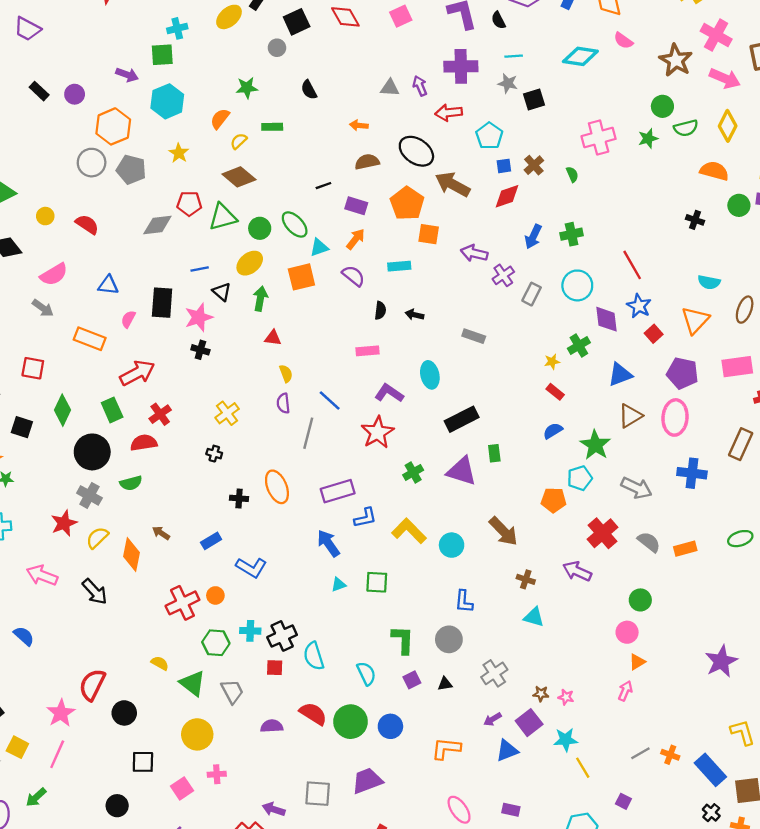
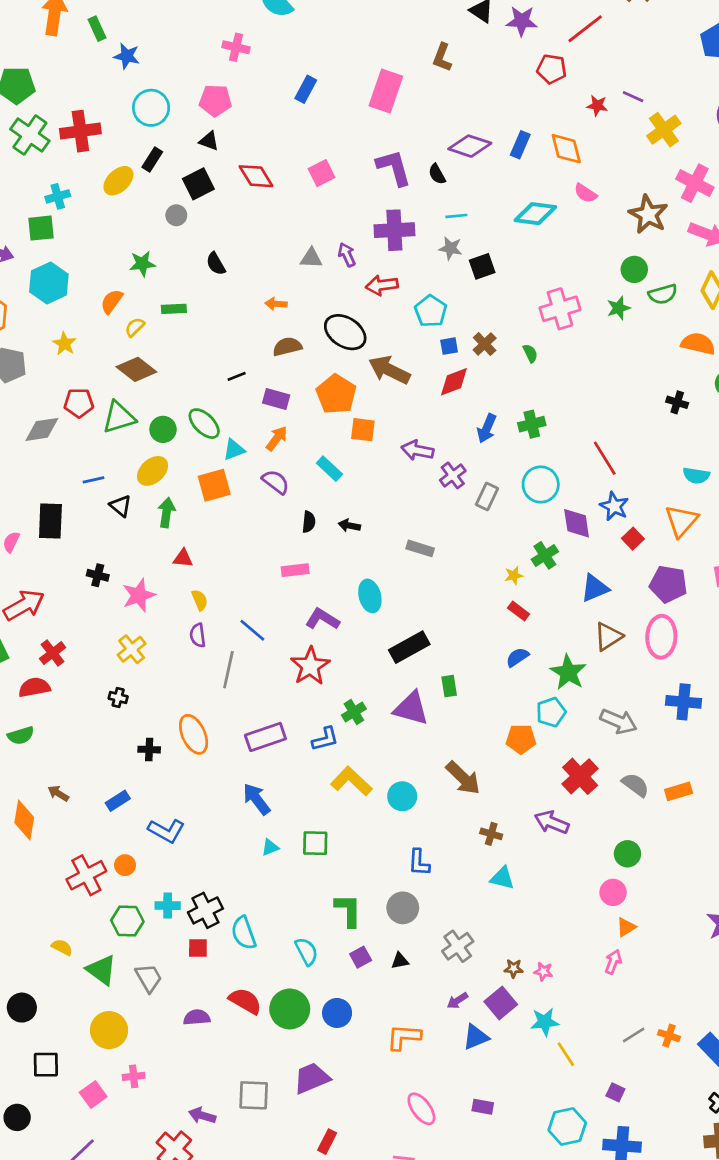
cyan rectangle: (399, 266) -> (329, 469), turned 50
pink star: (199, 317) -> (139, 595), moved
blue L-shape: (365, 518) -> (325, 739), moved

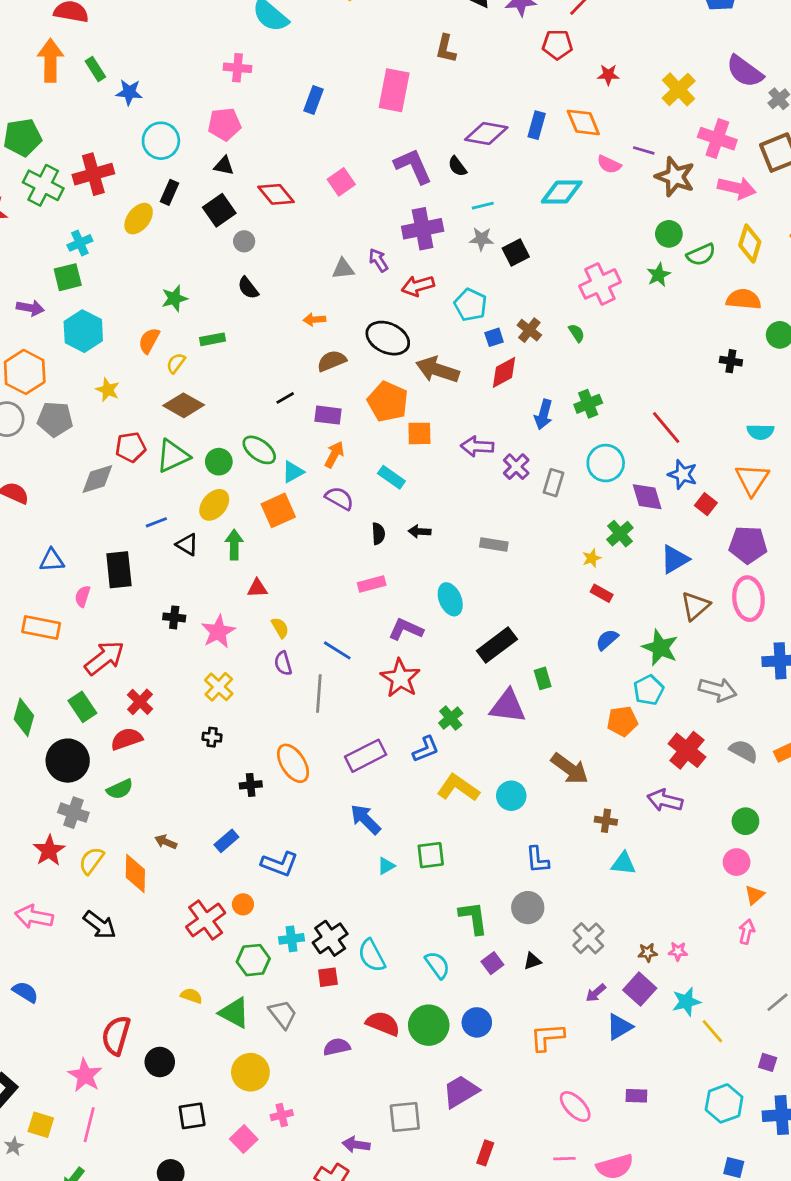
purple line: (633, 97) -> (644, 150), moved
gray circle: (176, 215) -> (244, 241), moved

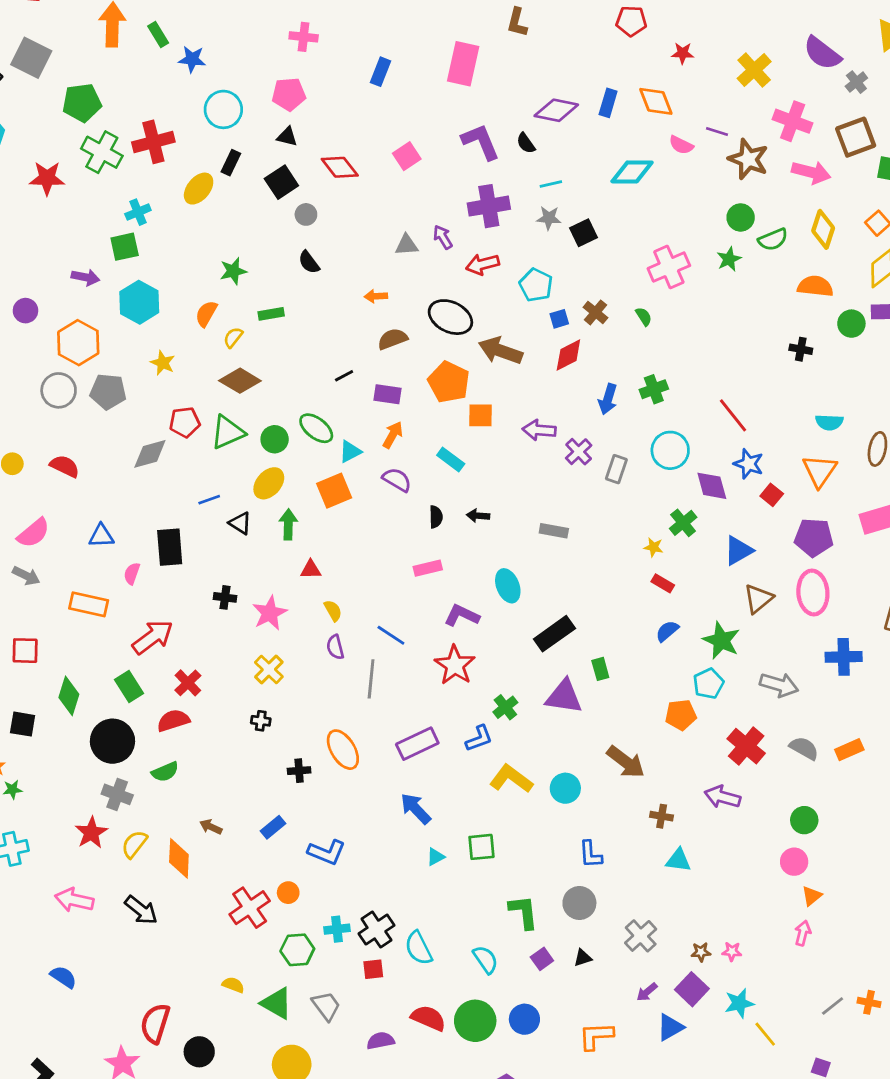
yellow star: (592, 558) -> (654, 547), turned 30

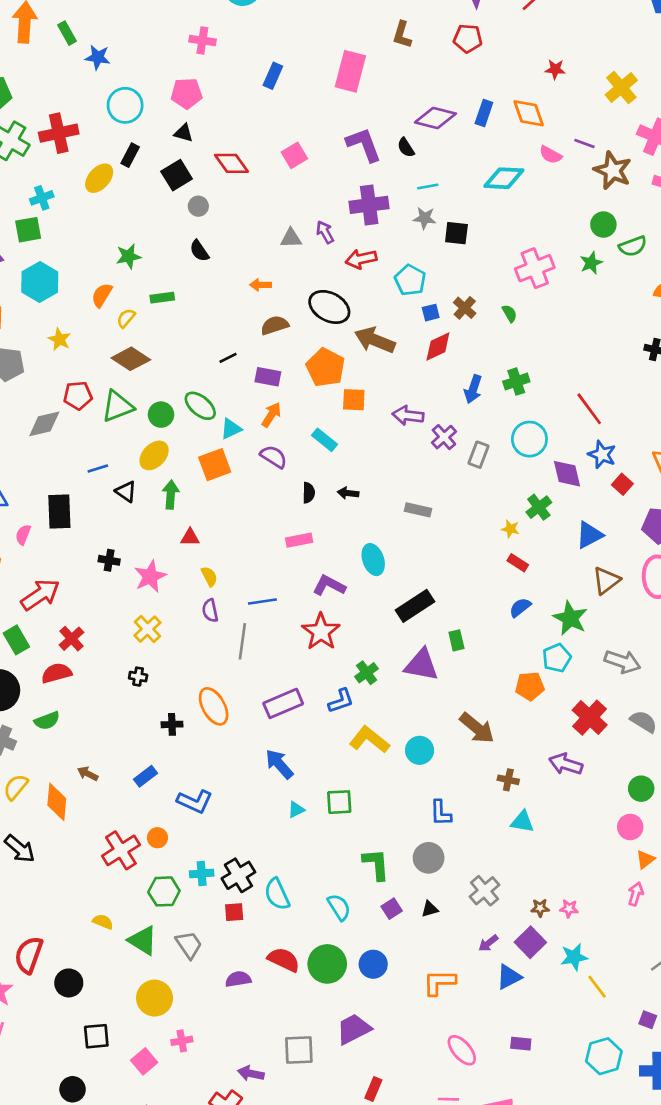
red pentagon: (631, 21) -> (468, 38), moved
black square: (584, 233) -> (456, 233), turned 30
blue line: (391, 635) -> (262, 601), turned -44

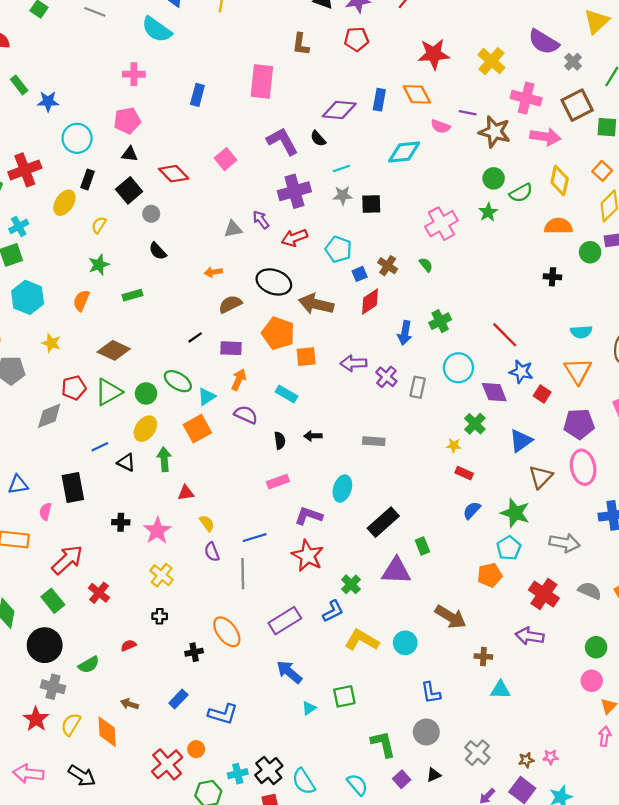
red star: (555, 69) -> (434, 54), size x1.8
yellow semicircle: (126, 318) -> (99, 225), moved
cyan ellipse: (373, 560) -> (342, 489), turned 45
red semicircle: (57, 673) -> (128, 645), moved, size x0.6

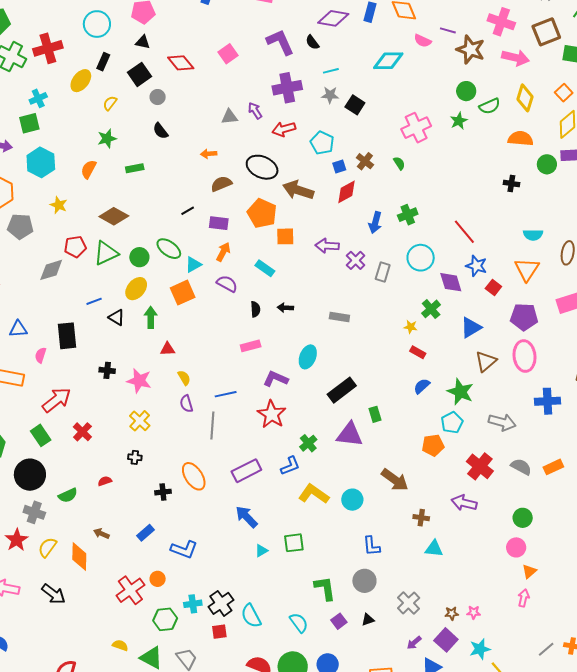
black square: (371, 204) -> (355, 105), turned 30
pink star: (157, 531) -> (139, 381), turned -30

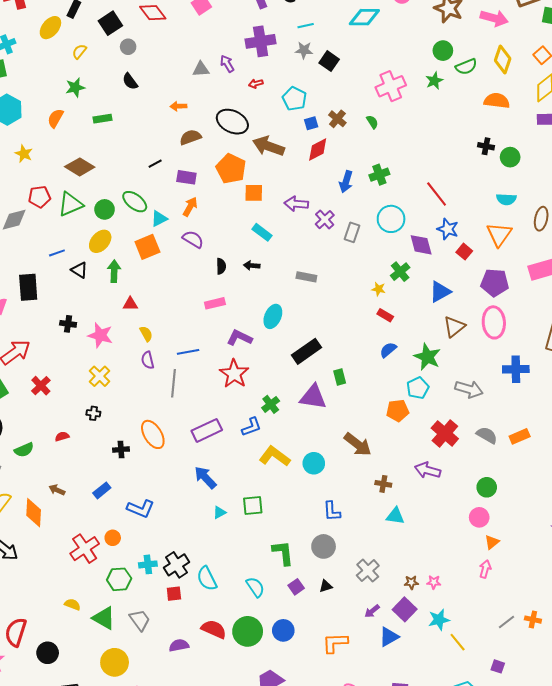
red arrow: (284, 129) -> (256, 84), size x0.6
green circle: (547, 164) -> (510, 157), moved
cyan rectangle: (265, 268) -> (262, 232), moved

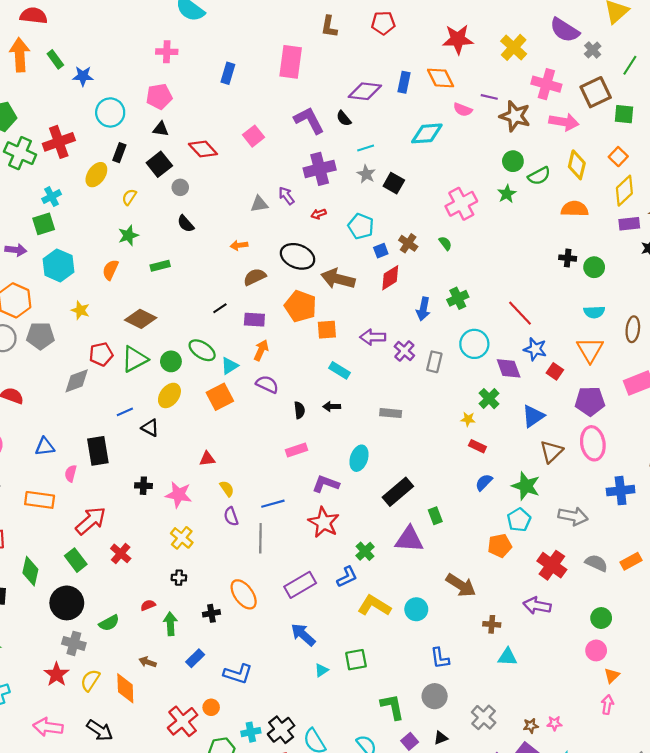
gray star: (304, 50) -> (366, 174), turned 30
green arrow: (114, 271) -> (170, 624), moved

